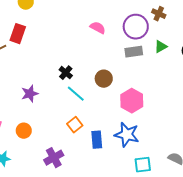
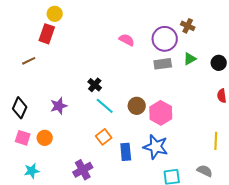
red rectangle: (18, 34) -> (47, 34), moved
brown circle: (104, 79) -> (137, 106), moved
orange circle: (24, 131) -> (45, 138), moved

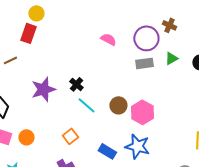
purple star: (59, 106) -> (43, 89), moved, size x1.4
orange square: (104, 137) -> (70, 136), moved
blue rectangle: (126, 152) -> (107, 151), turned -54

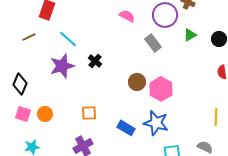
gray rectangle: (144, 63) -> (153, 43), moved, turned 60
cyan line: (86, 105) -> (68, 39), moved
orange square: (70, 136) -> (89, 113), turned 35

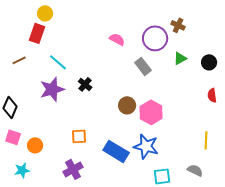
orange circle: (45, 114) -> (35, 145), moved
blue rectangle: (126, 128) -> (116, 151), size x1.4

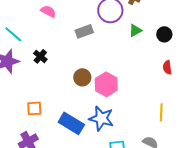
pink semicircle: (117, 39) -> (48, 11), moved
gray rectangle: (143, 66) -> (84, 31), moved, turned -72

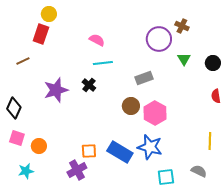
green triangle: (135, 30) -> (184, 59), turned -32
gray rectangle: (84, 31) -> (144, 78), moved
cyan line: (13, 34) -> (103, 63), moved, turned -48
orange square: (34, 108) -> (89, 151), moved

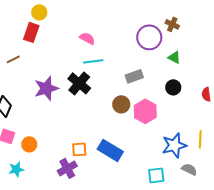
green triangle: (184, 59) -> (174, 57), turned -32
black circle: (213, 63) -> (173, 87), moved
black cross: (89, 85) -> (79, 83), size x1.6
blue star: (150, 147) -> (174, 145), moved, turned -30

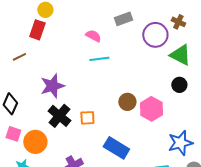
green triangle: (174, 57) -> (180, 55), size x1.6
gray rectangle: (134, 76) -> (123, 19), moved
black cross: (79, 83) -> (59, 116), moved
orange circle: (29, 144) -> (35, 142), size x1.5
orange square: (79, 149) -> (87, 118), moved

